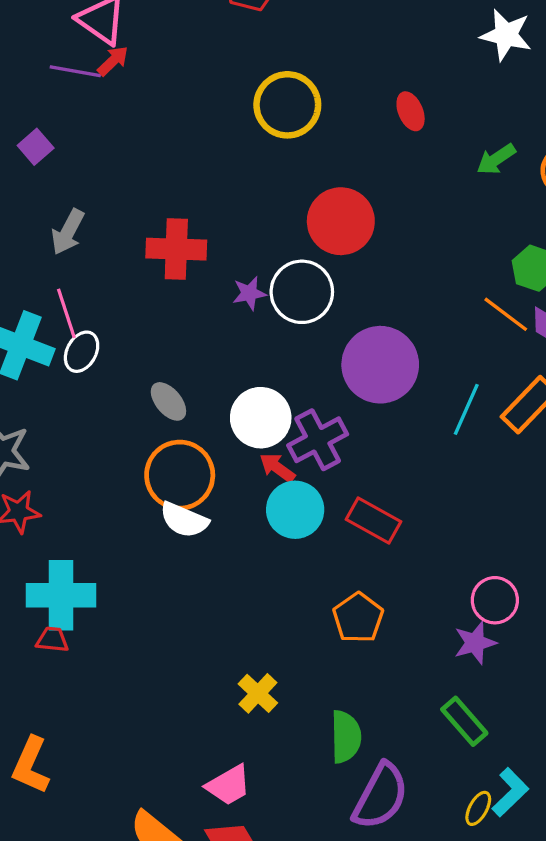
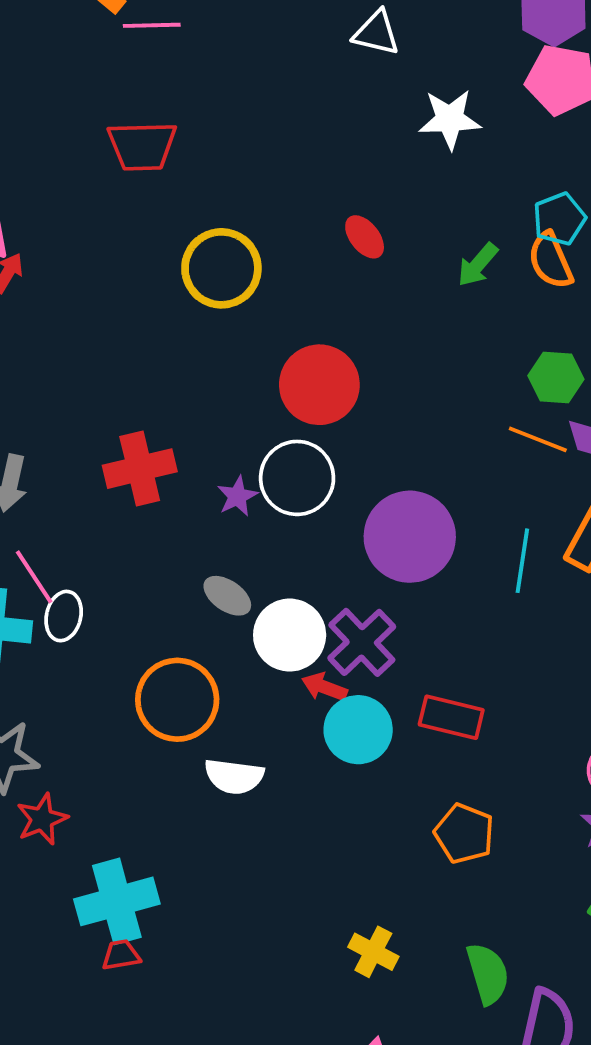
gray ellipse: (168, 401) -> (227, 596), moved
orange circle: (180, 475) -> (177, 700), moved

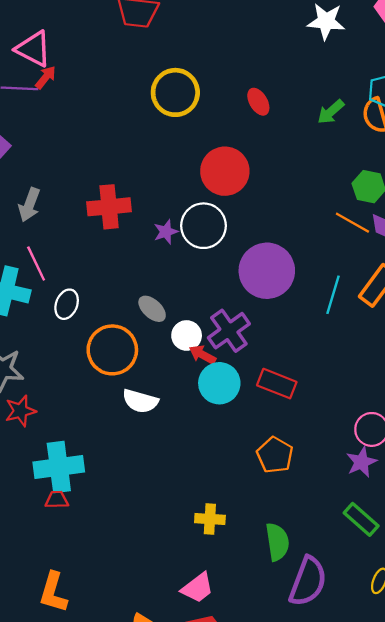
red ellipse: (365, 237) -> (258, 102), moved
gray ellipse: (227, 596) -> (152, 309), moved
white ellipse: (64, 616) -> (67, 304), moved
white circle: (290, 635) -> (187, 335), moved, size x0.7
yellow cross: (373, 952) -> (210, 519), turned -32

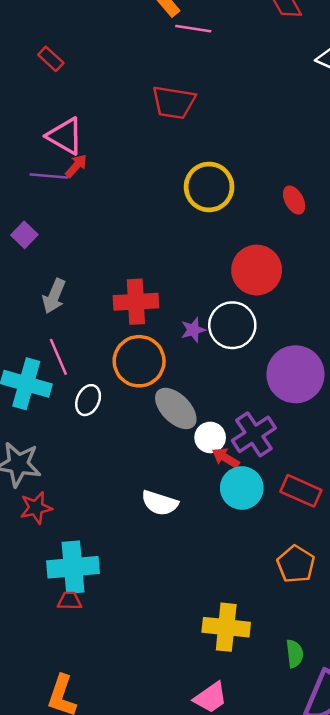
gray ellipse: (152, 309) -> (176, 408), size x1.5
orange circle: (112, 350) -> (139, 361), moved
yellow cross: (210, 519) -> (226, 627), size x1.5
green semicircle: (277, 542) -> (295, 654), size x0.7

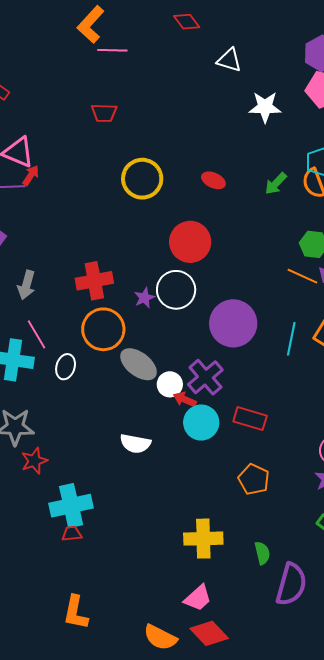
red trapezoid: (174, 102) -> (104, 113), size x0.7
red ellipse: (294, 200) -> (213, 180), turned -30

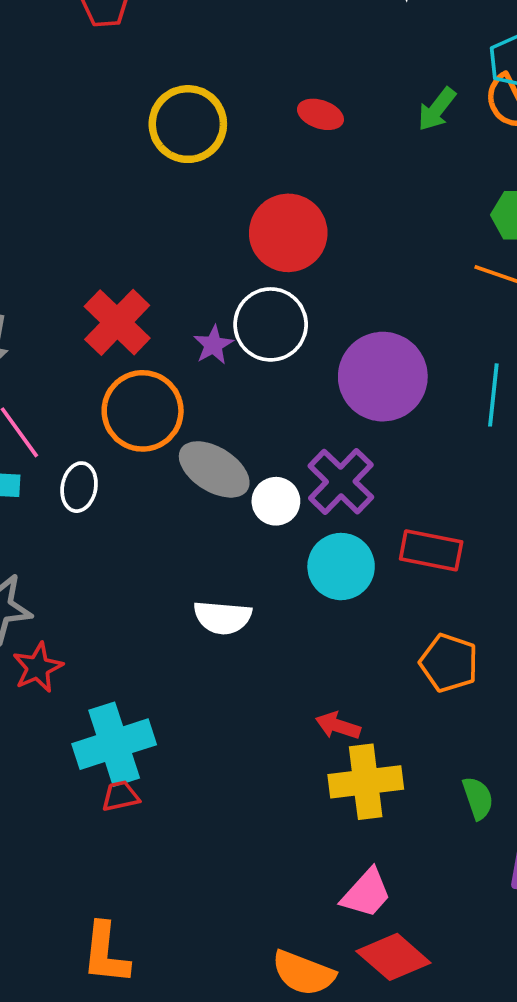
red cross: (94, 281) -> (117, 322), turned -30
red arrow: (185, 399) -> (338, 726), moved
orange L-shape: (76, 613) -> (106, 953), moved

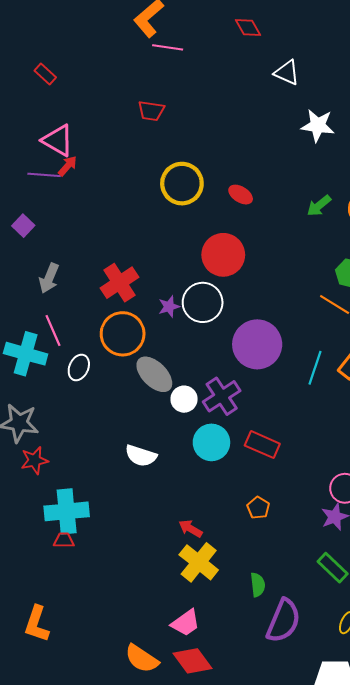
red ellipse: (320, 114) -> (241, 195), moved
orange pentagon: (449, 663) -> (258, 508), size x0.7
yellow cross: (366, 782) -> (199, 562), turned 33

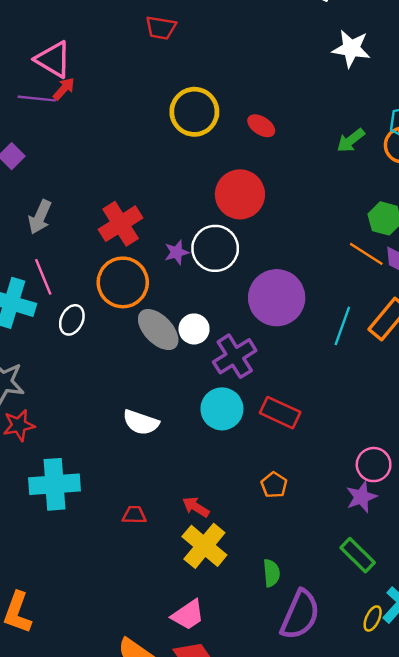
white circle: (184, 399) -> (194, 329), moved
red trapezoid: (64, 540) -> (134, 515), moved

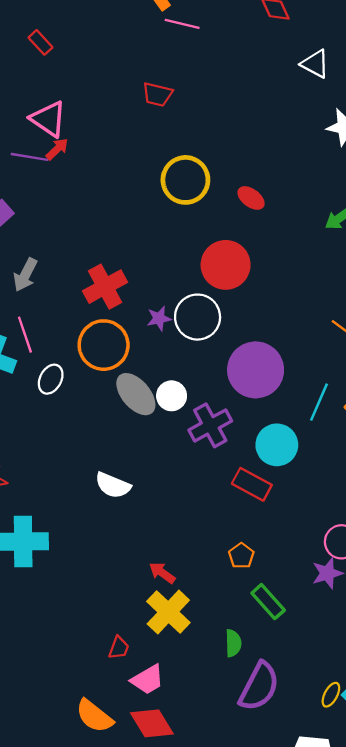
cyan circle: (222, 409) -> (277, 445), moved
red trapezoid: (134, 515) -> (119, 648), moved, turned 105
green rectangle: (358, 555) -> (268, 602), moved

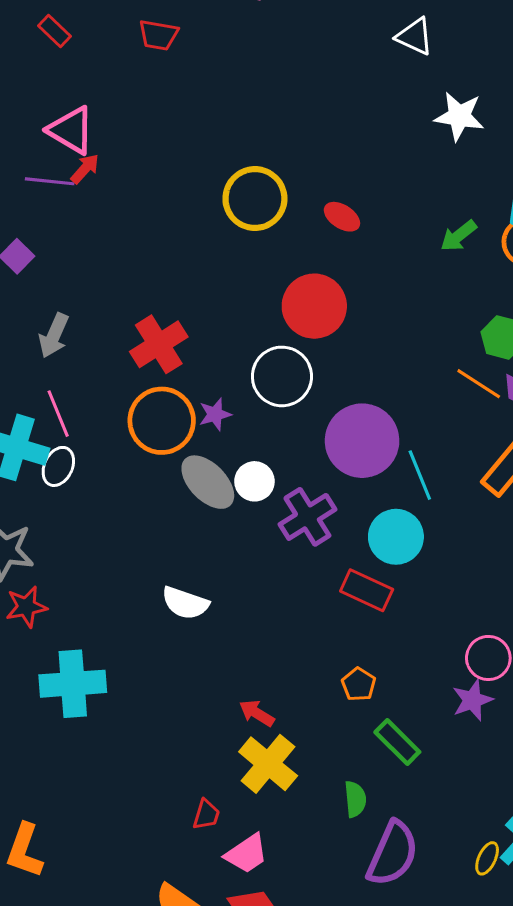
red trapezoid: (157, 94) -> (158, 35), moved
purple star: (159, 319) -> (215, 414), moved
white ellipse: (51, 379) -> (58, 466), moved
cyan line: (319, 402) -> (420, 475), moved, turned -42

